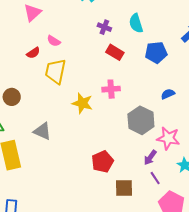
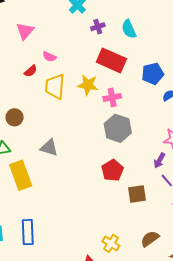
purple cross: (104, 27) -> (98, 27), moved, turned -32
red rectangle: (115, 52) -> (111, 60), size x1.6
blue pentagon: (156, 53) -> (153, 74), moved
yellow star: (82, 103) -> (88, 85), moved
gray hexagon: (141, 120) -> (118, 128), moved

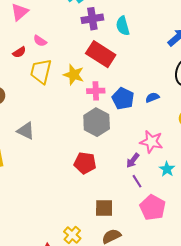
purple cross: (98, 27) -> (92, 19), size x1.5
blue pentagon: (153, 74) -> (123, 99), moved, turned 30
red pentagon: (113, 170) -> (85, 163), turned 30
brown square: (137, 194) -> (104, 208), moved

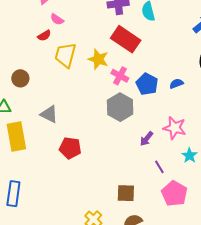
pink semicircle: (40, 41) -> (57, 19), moved
pink cross: (96, 91) -> (120, 76), turned 30
purple arrow: (133, 160) -> (147, 139), moved
red pentagon: (85, 163) -> (70, 148), moved

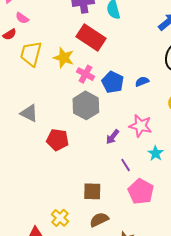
gray triangle: (49, 114) -> (29, 113), moved
red pentagon: (70, 148) -> (58, 140), moved

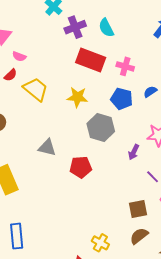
yellow trapezoid: (31, 54) -> (36, 89), turned 128
yellow star: (64, 58) -> (77, 97), moved
pink cross: (86, 74) -> (125, 66), moved
brown square: (92, 191) -> (138, 209), moved

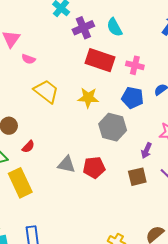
red semicircle: (11, 75) -> (28, 147), moved
gray triangle: (47, 148) -> (66, 165), moved
brown square: (138, 209) -> (137, 177), moved

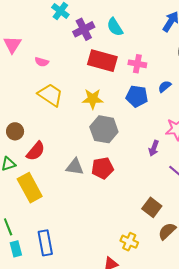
pink semicircle: (29, 59) -> (42, 62), moved
gray hexagon: (113, 127) -> (104, 129), moved
red semicircle: (28, 147) -> (36, 151), size x1.5
brown square: (137, 177) -> (152, 207), moved, turned -36

